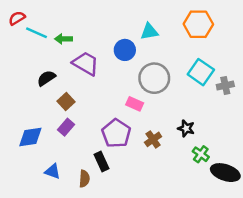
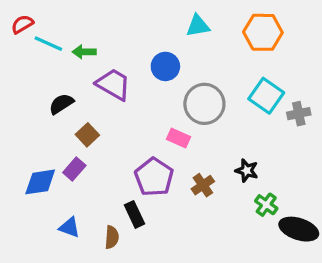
cyan triangle: (149, 32) -> (198, 26), moved
purple rectangle: (66, 127) -> (74, 169), moved

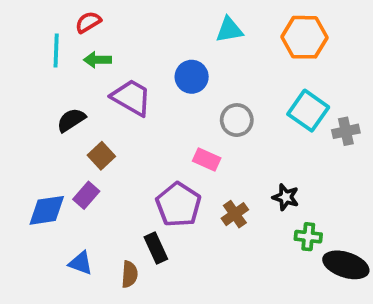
red semicircle: (22, 24) -> (88, 22), moved
cyan line: (48, 44) -> (56, 50), turned 68
gray circle: (204, 104) -> (237, 120), size x0.7
green cross: (266, 205) -> (308, 237), turned -30

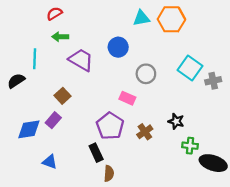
orange hexagon: (304, 37) -> (171, 19), moved
cyan line: (56, 50) -> (35, 59), moved
black semicircle: (71, 120) -> (16, 81), moved
brown semicircle: (130, 274) -> (109, 173), moved

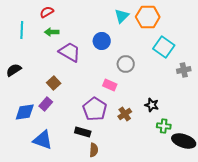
cyan triangle: (141, 18) -> (122, 16), turned -35
cyan line: (35, 59) -> (22, 30), moved
cyan square: (190, 68) -> (164, 47), moved
black rectangle: (96, 153) -> (83, 132), turned -49
blue triangle: (50, 162) -> (43, 140), size x1.5

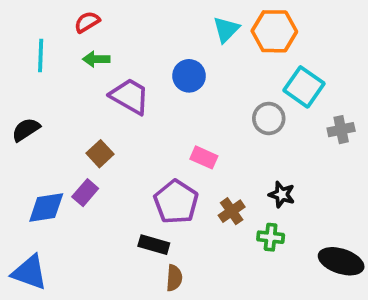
gray circle: (126, 64) -> (269, 118), moved
green cross: (164, 126) -> (271, 237), moved
blue triangle: (43, 140) -> (30, 272), moved

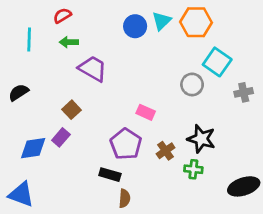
blue circle: (189, 76) -> (135, 26), moved
black star: (282, 195) -> (201, 139), size x1.5
black ellipse: (341, 261) -> (244, 186), turned -36

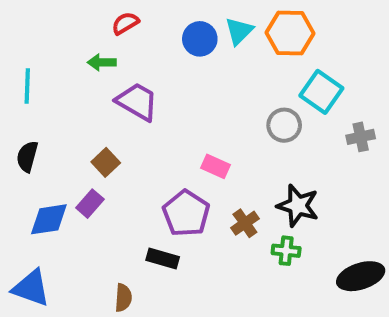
red semicircle: (62, 16) -> (125, 23), moved
cyan line: (29, 39) -> (27, 86), moved
black semicircle: (19, 92) -> (27, 157), moved, turned -42
brown semicircle: (124, 198) -> (123, 298), moved

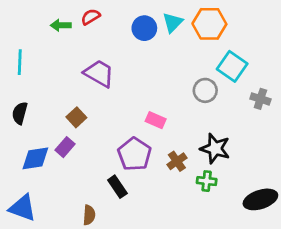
green arrow: (102, 62) -> (61, 25), moved
gray cross: (361, 137) -> (260, 99), turned 30
black rectangle: (163, 259) -> (117, 187), turned 40

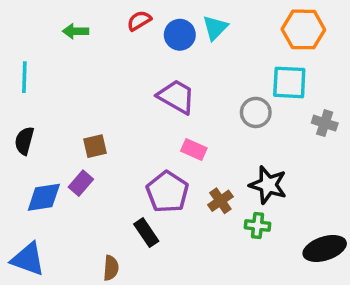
red semicircle: (91, 17) -> (139, 21), moved
orange hexagon: (209, 24) -> (303, 29), moved
cyan square: (232, 66) -> (289, 82), turned -32
purple trapezoid: (99, 73) -> (176, 97), moved
brown square: (76, 117) -> (95, 146), turned 30

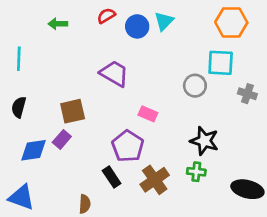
purple trapezoid: (176, 97) -> (114, 74), moved
brown square: (95, 146) -> (73, 111), size x1.4
brown cross: (220, 201) -> (155, 180), moved, size x1.5
black ellipse: (325, 248) -> (247, 189), turned 32

